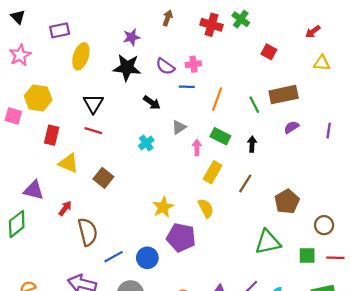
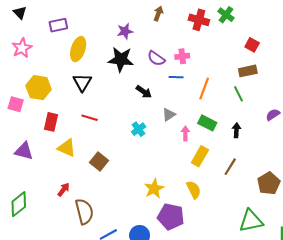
brown rectangle: (284, 95) -> (248, 71), moved, size x0.7
black triangle: (93, 104) -> (82, 82), moved
purple triangle: (34, 190) -> (24, 151), moved

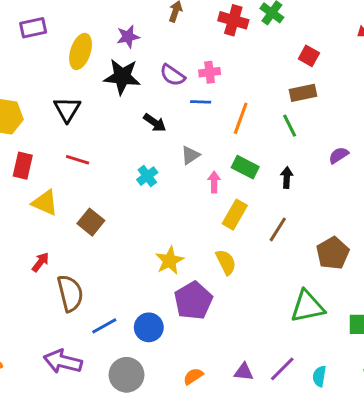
yellow ellipse: (78, 49) -> (81, 51), moved
purple pentagon: (171, 217) -> (193, 301), turned 30

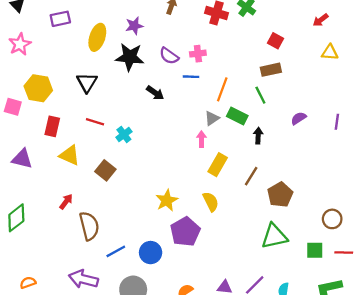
gray triangle: (190, 155) -> (212, 118), moved
green rectangle: (245, 167) -> (237, 116), moved
cyan cross: (147, 176) -> (124, 135), moved
brown pentagon: (333, 253) -> (280, 195), moved

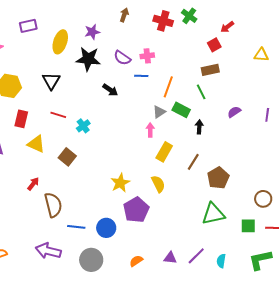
red arrow: (321, 20) -> (227, 27), moved
red square: (275, 41) -> (214, 45), turned 32
blue line: (116, 251) -> (76, 227), turned 36

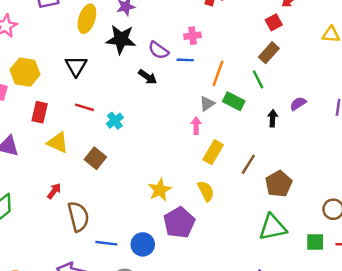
purple semicircle: (122, 58) -> (159, 50), moved
brown rectangle: (210, 70) -> (269, 53), turned -36
black arrow: (199, 127) -> (273, 118), moved

